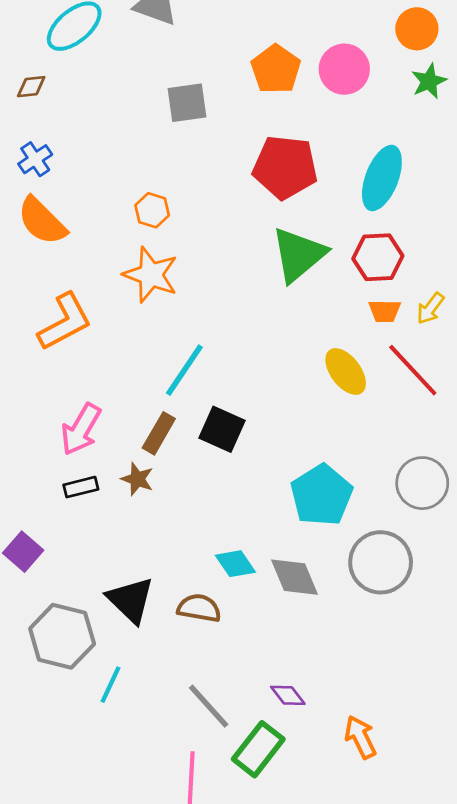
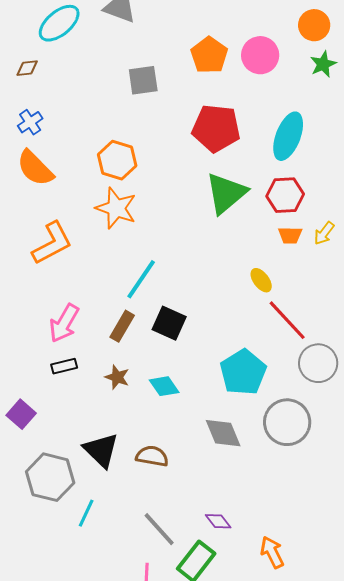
orange hexagon: (152, 210) -> (117, 160), size x1.5
red line: (413, 370) -> (287, 320), moved
yellow ellipse: (346, 372) -> (261, 280), size x0.7
brown star: (137, 479) -> (117, 377), moved
cyan diamond: (235, 564) -> (164, 386), moved

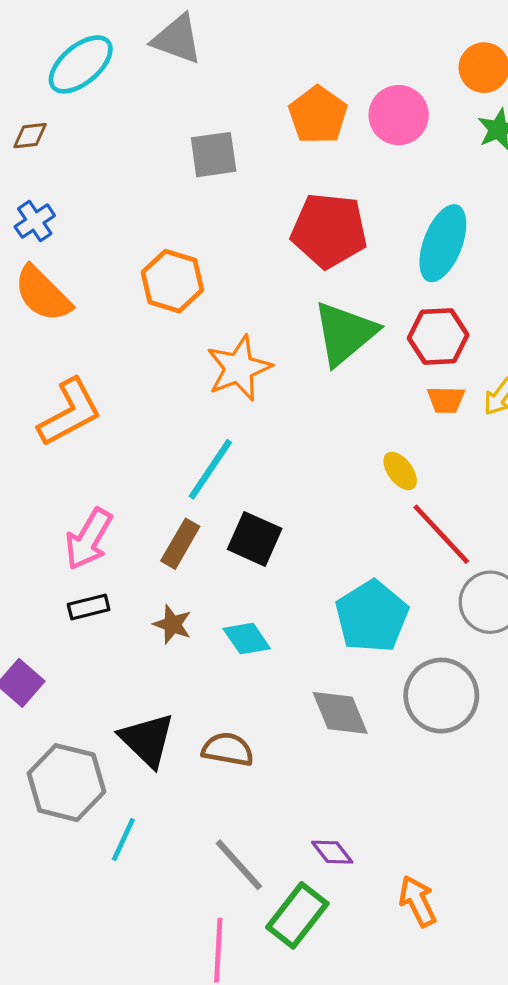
orange star: (116, 208) -> (239, 368), moved, turned 30

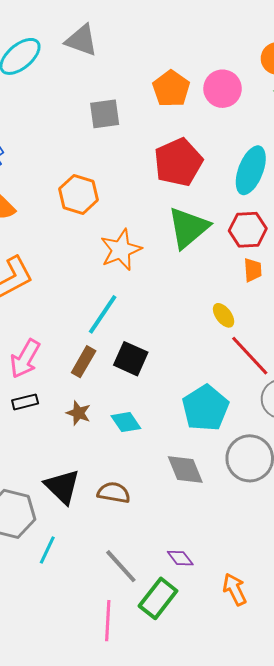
red pentagon: (329, 231) -> (178, 162), turned -30
orange trapezoid: (446, 400) -> (253, 270), turned -95

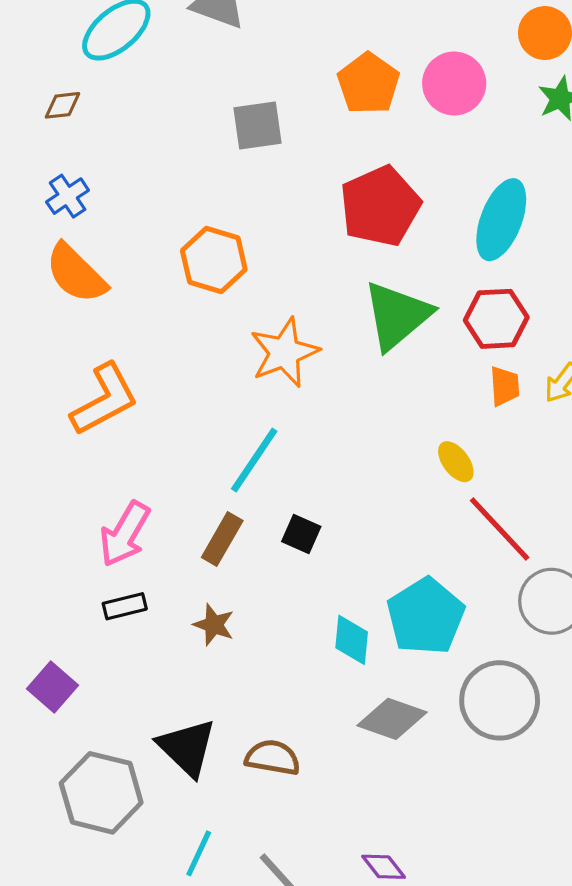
black square: (131, 359) -> (301, 534), size x0.7
cyan diamond: (126, 422) -> (352, 640), moved, turned 40
gray diamond: (185, 469) -> (392, 719), turned -48
cyan line: (47, 550) -> (199, 853), moved

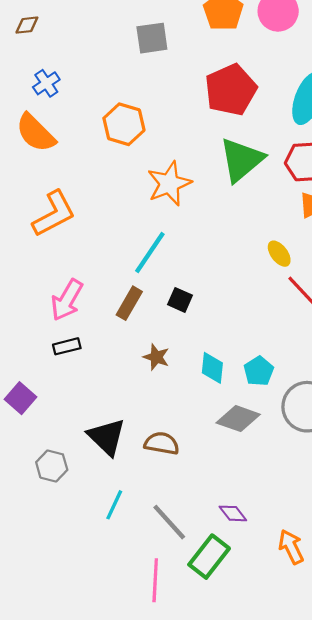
blue cross: (68, 196) -> (46, 83), moved
cyan pentagon: (426, 616) -> (259, 371), moved, size x0.6
brown star: (214, 625) -> (156, 357), moved
gray hexagon: (101, 793) -> (52, 466), size x0.6

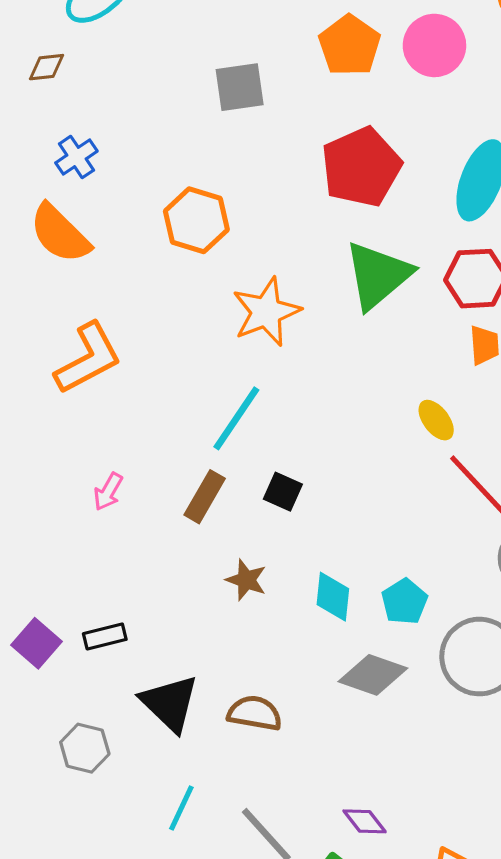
pink arrow: (67, 300) -> (108, 492), size x0.6
black rectangle: (67, 346) -> (105, 637), moved

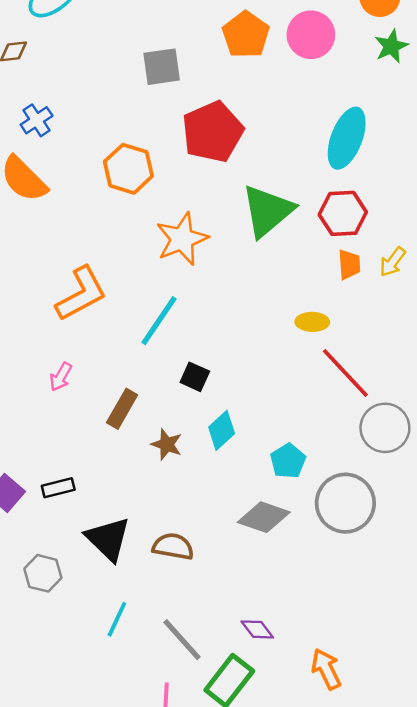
red pentagon: (361, 167) -> (213, 132), moved
orange L-shape: (88, 358) -> (81, 294), moved
yellow ellipse: (436, 420) -> (312, 322), turned -52
brown rectangle: (205, 497) -> (122, 409), moved
cyan diamond: (333, 597) -> (222, 430), moved, turned 42

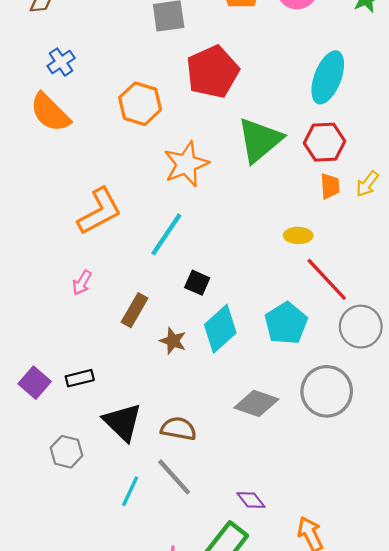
cyan diamond: (222, 430) -> (220, 329), size x1.4
cyan pentagon: (288, 461) -> (286, 323), moved, size x1.4
gray line: (182, 640) -> (174, 477), moved

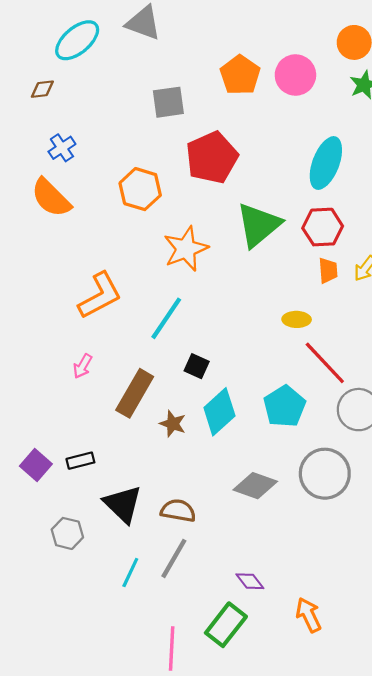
brown rectangle: (135, 310) -> (135, 393), size x1.4
gray line: (174, 477) -> (174, 558), turned 72

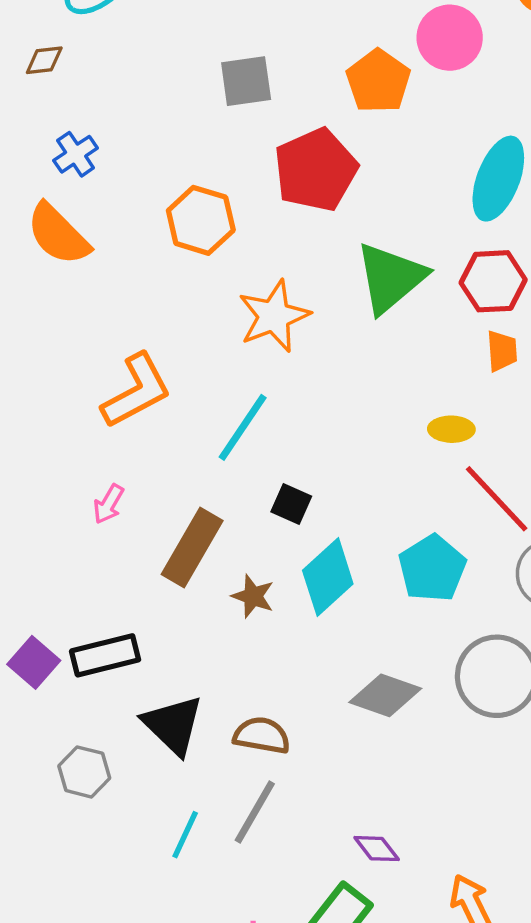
orange pentagon: (240, 75) -> (378, 81), moved
black rectangle: (80, 461) -> (105, 655), size x1.5

